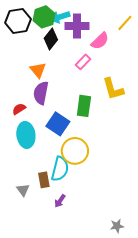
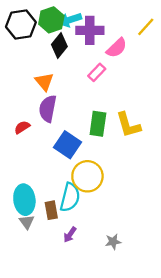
yellow L-shape: (113, 89) -> (128, 125), moved
cyan ellipse: (26, 135) -> (24, 200), moved
gray star: (117, 226) -> (113, 242), moved

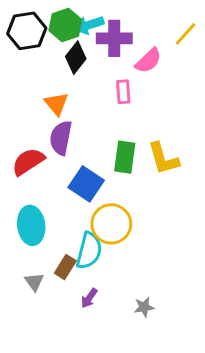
pink rectangle: (97, 72) -> (123, 92), turned -48
red semicircle: (22, 127) -> (28, 162), size x1.6
cyan ellipse: (24, 200) -> (31, 225), moved
brown rectangle: (51, 210) -> (65, 267), turned 42

